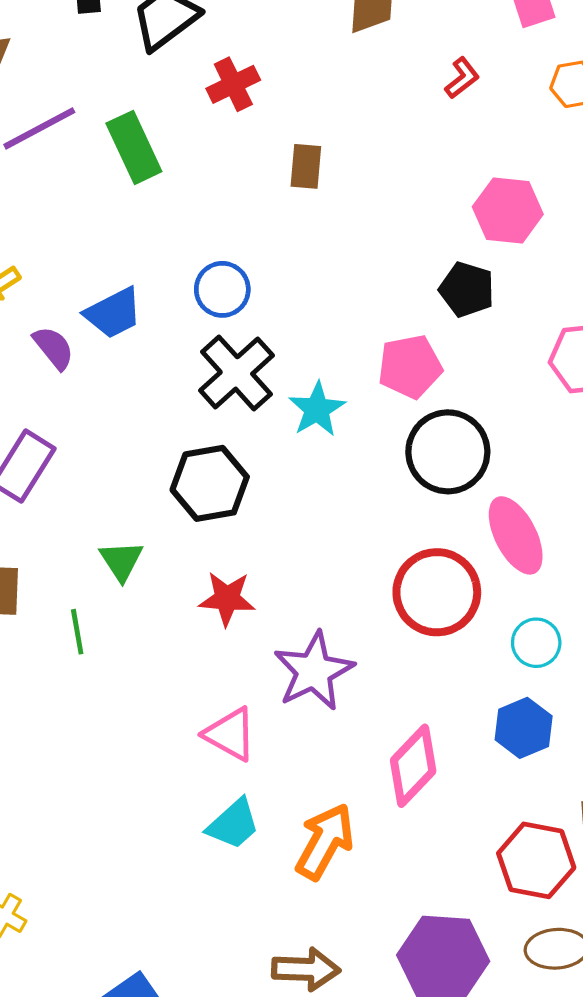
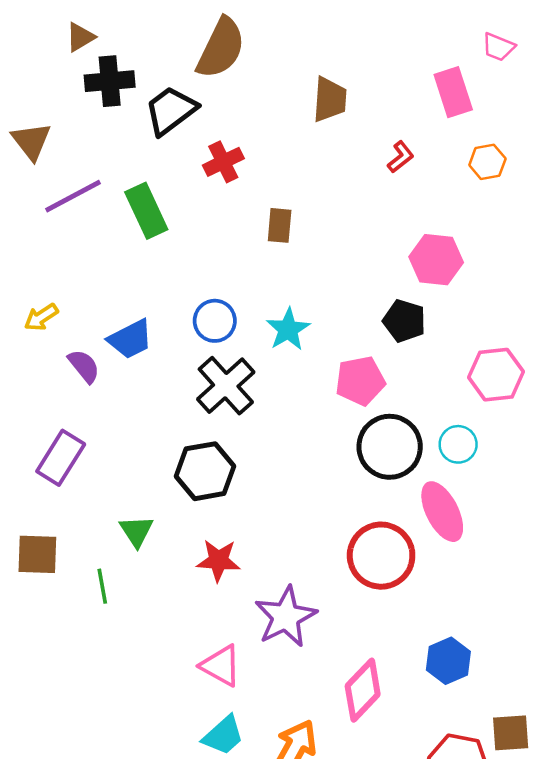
cyan star: (317, 409) -> (288, 329), moved
cyan circle: (536, 643) -> (458, 444), moved

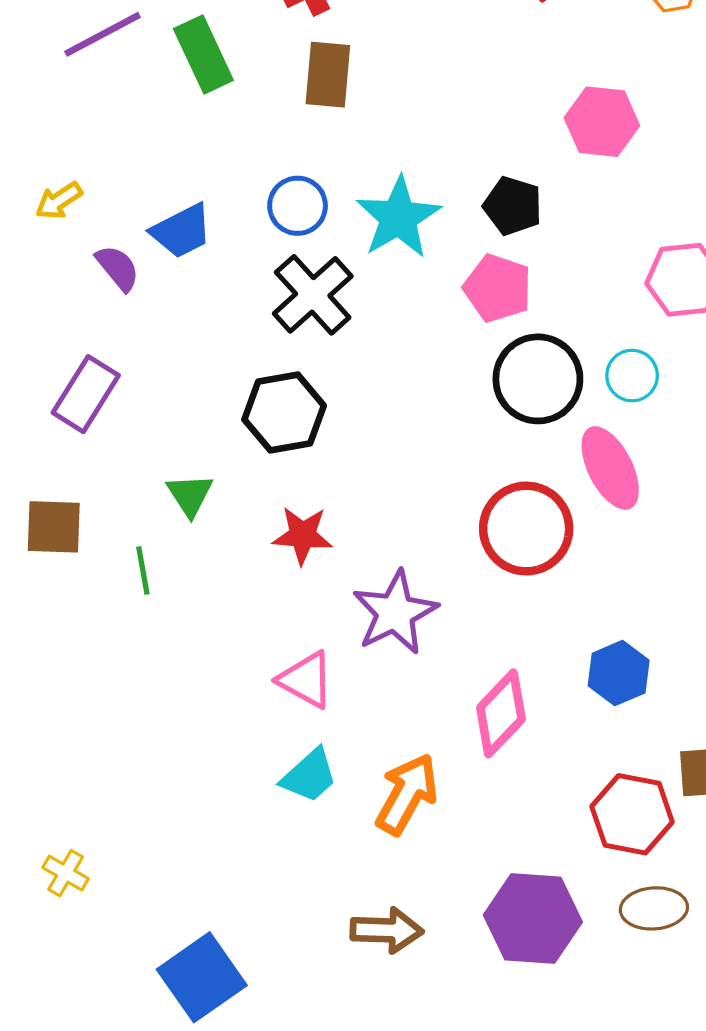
brown rectangle: (280, 225) -> (328, 75), moved, size x1.4
black pentagon: (404, 321) -> (513, 206), moved
cyan star: (288, 329) -> (398, 218), size x1.4
pink pentagon: (360, 381) -> (498, 288), turned 30

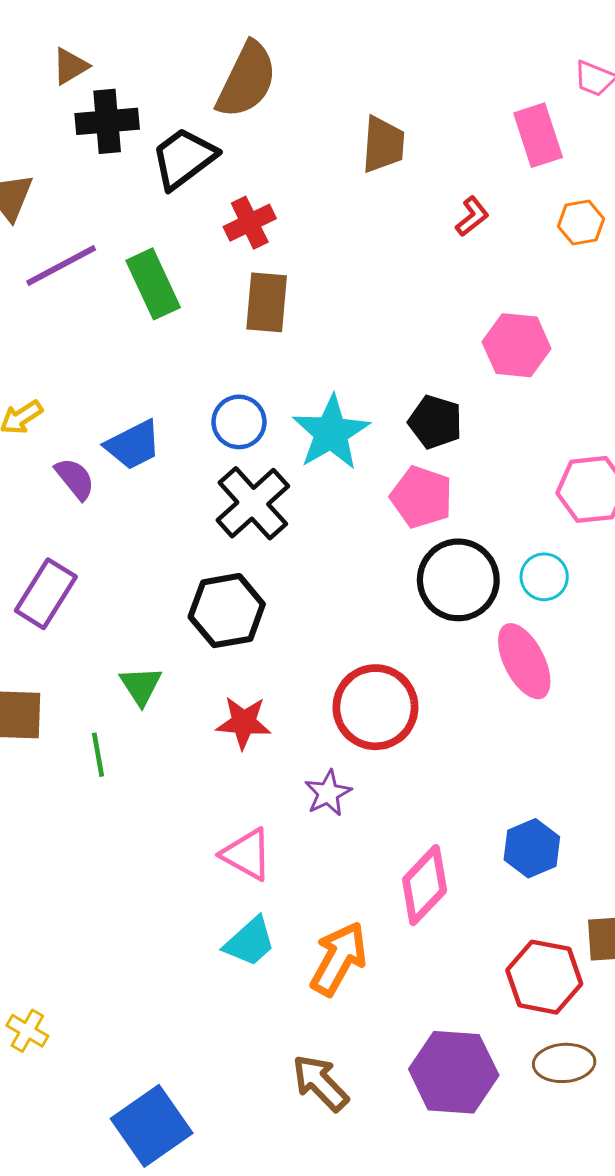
red circle: (526, 529) -> (375, 707), moved
purple star: (395, 613) -> (328, 793), size x0.6
brown arrow: (387, 930) -> (320, 1083), turned -136

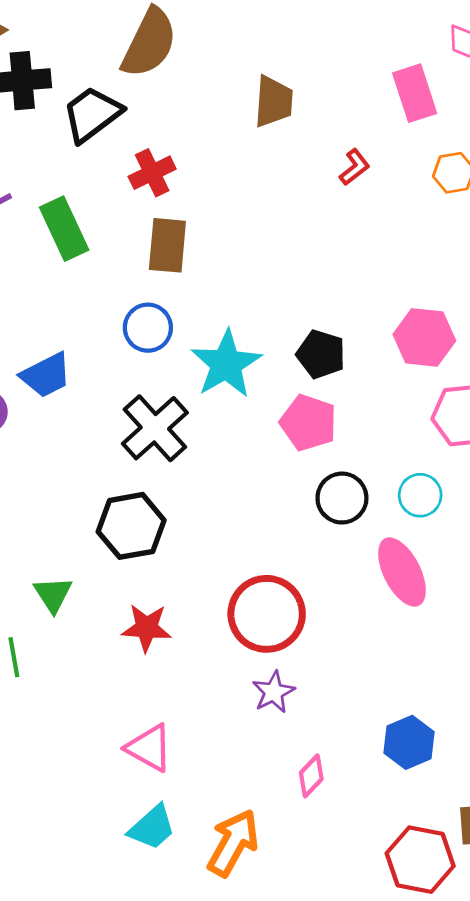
pink hexagon: (517, 345) -> (424, 337), moved
blue circle: (239, 422) -> (148, 328), moved
black circle: (458, 580) -> (342, 498), size x0.7
purple star: (328, 793) -> (274, 692), moved
pink diamond: (425, 885) -> (311, 776), size x0.6

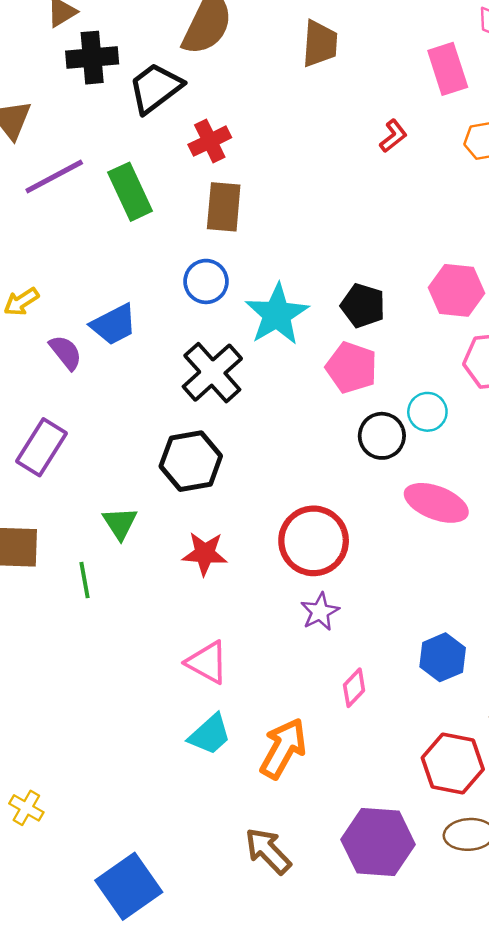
brown trapezoid: (274, 102) -> (320, 44), moved
cyan circle: (420, 495) -> (427, 412), moved
pink ellipse: (402, 572) -> (436, 503), turned -42

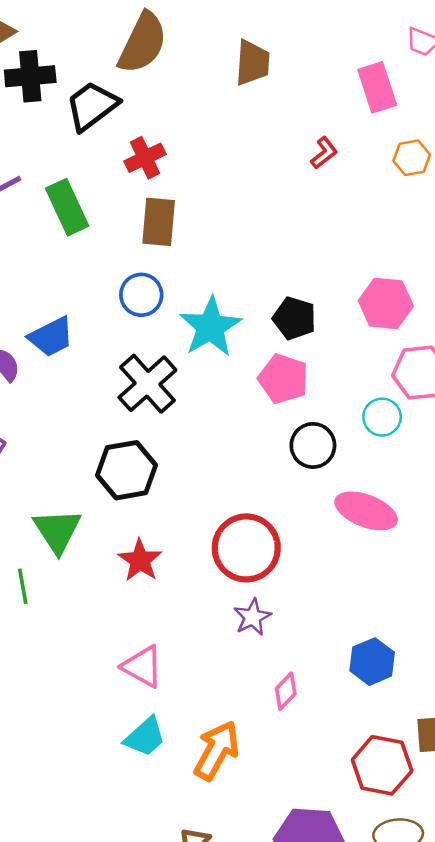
cyan circle: (427, 412) -> (382, 417), moved
green triangle: (120, 523) -> (57, 531), size x1.4
red star: (205, 554) -> (140, 560), turned 30

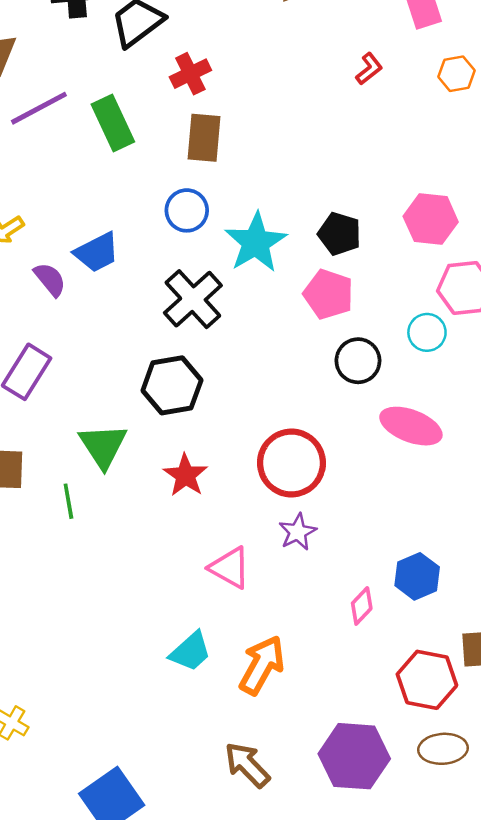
pink triangle: (143, 666) -> (230, 568), moved
pink diamond: (286, 691) -> (362, 606), moved

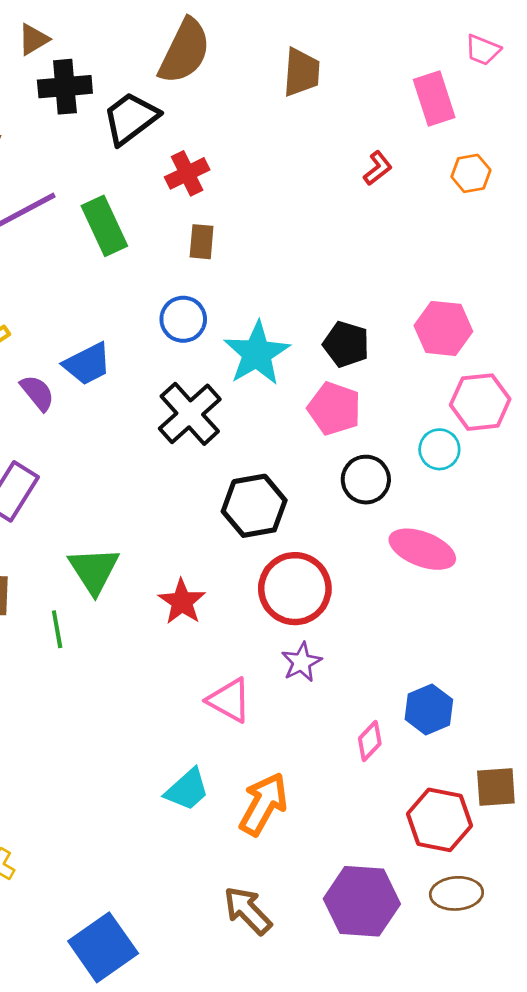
brown rectangle: (204, 138) -> (202, 242), size x0.7
black hexagon: (172, 385) -> (254, 506), moved

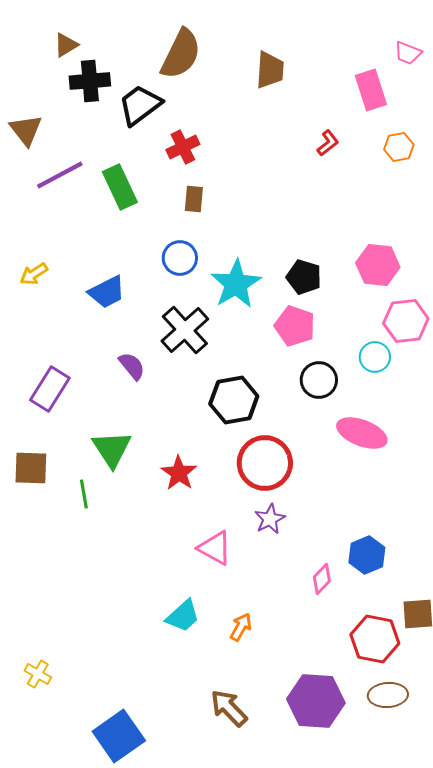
purple semicircle: (37, 393) -> (132, 366), moved
orange arrow: (263, 804) -> (241, 627), size x0.6

